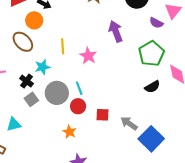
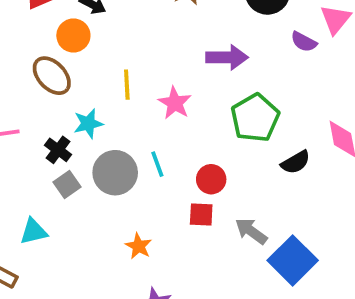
purple arrow: (116, 31) -> (227, 57), turned 110
green pentagon: (151, 54) -> (255, 118), moved
red circle: (78, 106) -> (211, 179), moved

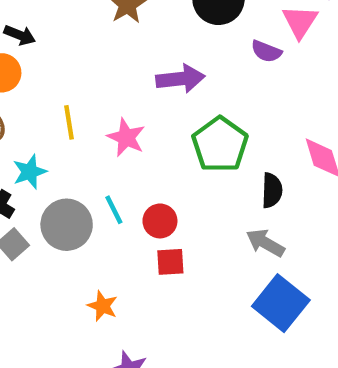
black semicircle: (296, 162) -> (272, 190), turned -52
red circle: (211, 179) -> (160, 221), moved
gray arrow: (251, 231) -> (265, 243), moved

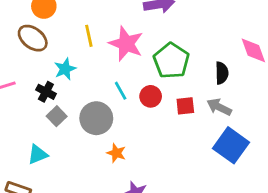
pink star: (126, 137) -> (126, 44), size x1.4
green pentagon: (220, 145) -> (171, 61), moved
gray circle: (67, 225) -> (96, 118), moved
red square: (170, 262) -> (185, 106), moved

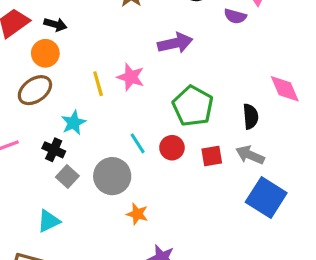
brown ellipse: (33, 38) -> (35, 90), turned -68
pink star: (126, 44) -> (131, 77), moved, size x0.7

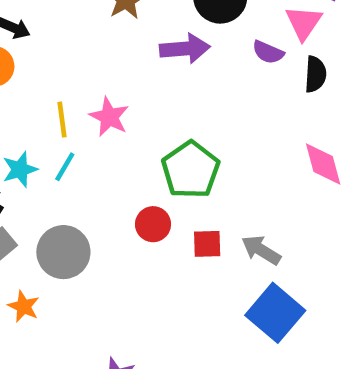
purple arrow: (175, 43) -> (185, 49), moved
black semicircle: (251, 116) -> (315, 74), moved
cyan line: (138, 143) -> (65, 167), moved, turned 55
orange star: (137, 214) -> (24, 306), moved

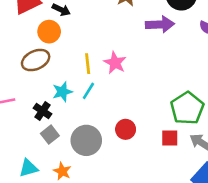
green pentagon: (191, 170) -> (187, 108), moved
red circle: (153, 224) -> (126, 129), moved

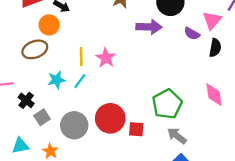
black cross: (42, 111) -> (26, 100), moved
red circle: (126, 129) -> (110, 118), size x1.6
red square: (170, 138) -> (136, 129), moved

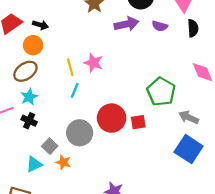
purple semicircle: (192, 34) -> (160, 26), moved
cyan star: (56, 80) -> (29, 97), moved
gray square: (42, 117) -> (50, 146), moved
gray arrow: (177, 136) -> (189, 117), moved

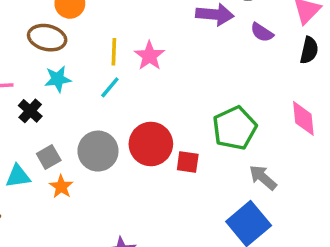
brown ellipse: (25, 71) -> (47, 38), turned 30
cyan star: (29, 97) -> (58, 79), moved

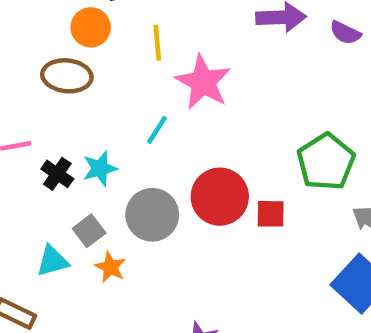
yellow line: (114, 52) -> (157, 43), moved
pink star: (149, 56) -> (203, 82), size x1.4
cyan star: (58, 79) -> (100, 168), moved

